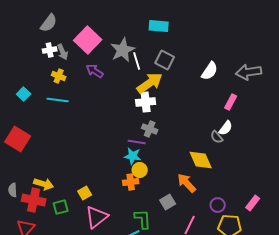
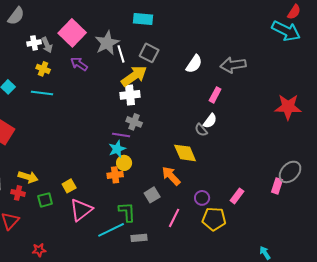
gray semicircle: (49, 23) -> (16, 16), moved
cyan star: (133, 156) -> (117, 149), turned -30
red cross: (34, 200) -> (18, 193), size x0.6

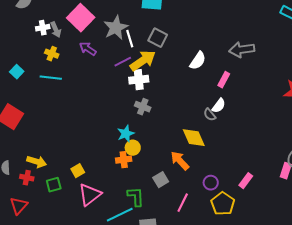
white semicircle: (194, 64) -> (198, 61), moved
purple line: (121, 135) -> (123, 62), moved, turned -36
yellow pentagon: (214, 219) -> (223, 204), turned 30

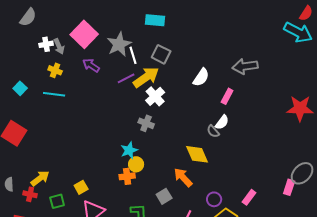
white cross: (139, 80) -> (155, 96), moved, turned -36
yellow arrow: (37, 162) -> (40, 178), turned -54

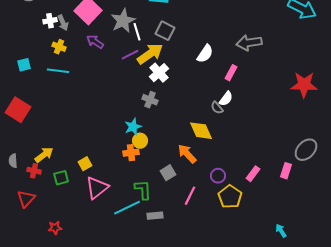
cyan square: (20, 88) -> (24, 65), turned 32
pink rectangle: (289, 187) -> (286, 171), moved

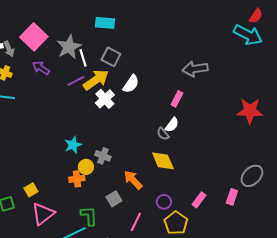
white semicircle: (205, 54) -> (131, 84), moved
gray cross: (150, 100) -> (103, 156), moved
cyan star: (133, 127) -> (73, 145), moved
yellow diamond: (201, 131) -> (163, 161), moved

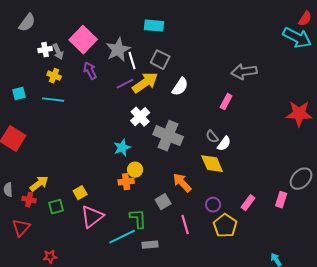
purple arrow: (41, 68) -> (90, 71), turned 30
white cross: (105, 99) -> (140, 117), moved
white semicircle: (172, 125) -> (224, 144), moved
gray cross: (103, 156) -> (168, 136), moved, size x1.8
pink line: (136, 222) -> (185, 225), turned -42

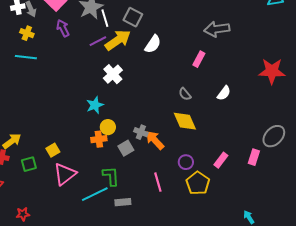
gray cross: (168, 136) -> (141, 132), moved, size x0.5
white semicircle: (224, 144) -> (224, 93), moved
gray square: (163, 202) -> (126, 148), moved

